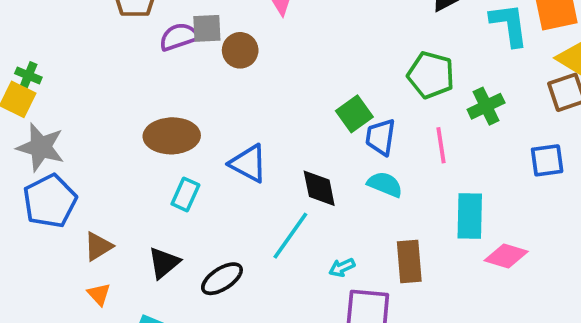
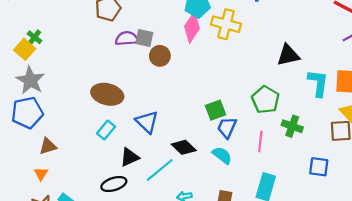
green cross: (486, 106) -> (292, 126), turned 30
black diamond: (319, 188) -> (184, 147), turned -50
black triangle: (164, 263) -> (129, 157), moved

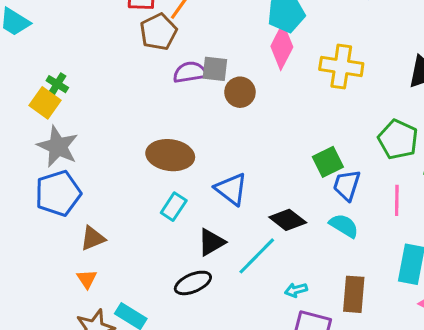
yellow cross: (226, 24) -> (341, 66), moved

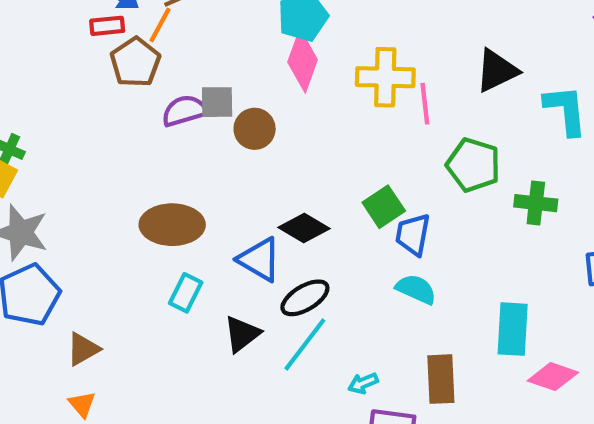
pink line: (397, 200) -> (425, 104), moved
black diamond: (288, 220) -> (304, 228), moved
black ellipse: (193, 283) -> (305, 298), moved

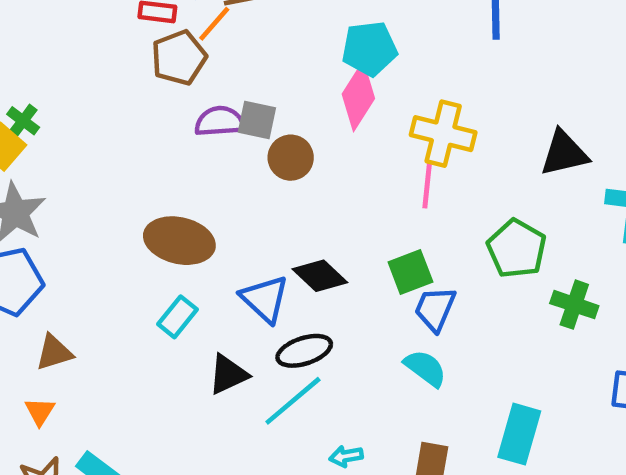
pink line: (425, 104) -> (427, 185), moved

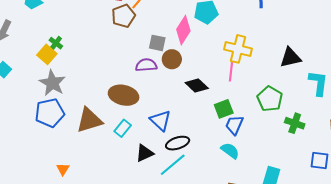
pink diamond: (358, 96) -> (183, 30), moved
purple semicircle: (220, 121) -> (146, 65), moved
black diamond: (320, 276) -> (197, 85), moved
brown triangle: (54, 353) -> (89, 120), moved, size x1.6

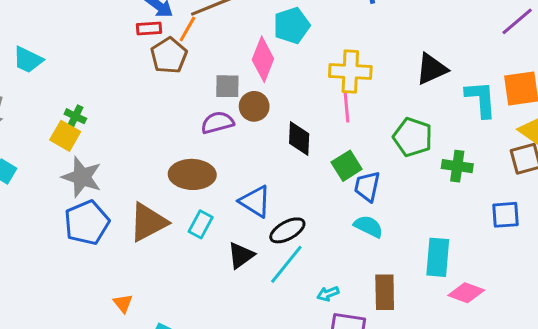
black diamond: (197, 85) -> (299, 138), turned 60

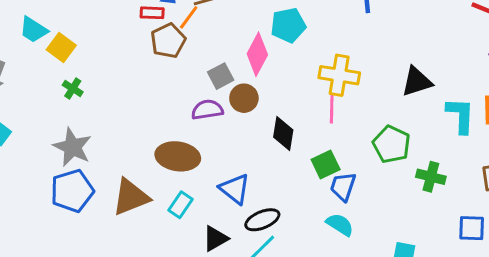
gray square: (227, 86) -> (221, 76), turned -35
yellow square: (65, 136) -> (61, 47), moved

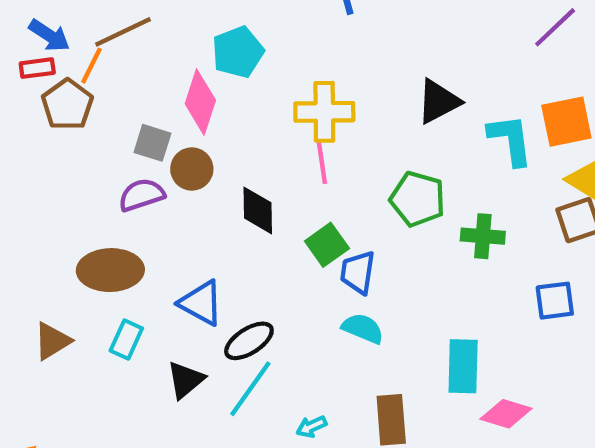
gray square: (221, 76) -> (152, 143), turned -35
brown triangle: (131, 197) -> (52, 341), size x0.7

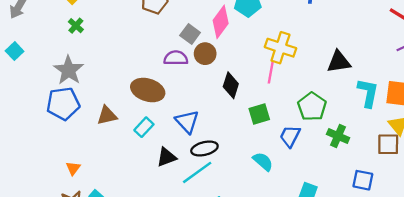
blue trapezoid: (358, 272) -> (290, 136), moved

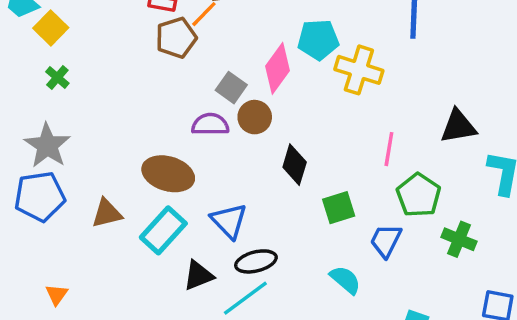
yellow cross: (280, 48) -> (359, 70), moved
pink line: (271, 72) -> (389, 149), moved
cyan rectangle: (144, 127) -> (163, 230), size x1.5

